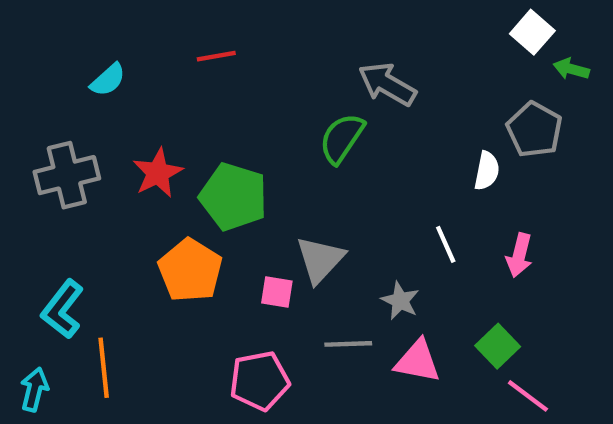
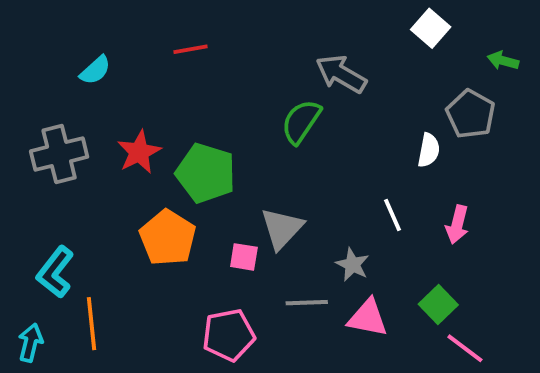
white square: (532, 32) -> (431, 28), moved

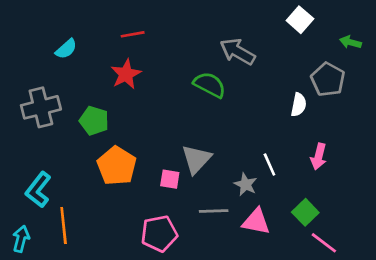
green semicircle: (301, 122) -> (210, 85), turned 84
red star: (139, 152) -> (126, 74), moved
green pentagon: (206, 173) -> (94, 121), moved, size x0.7
white line: (392, 215) -> (269, 164), moved

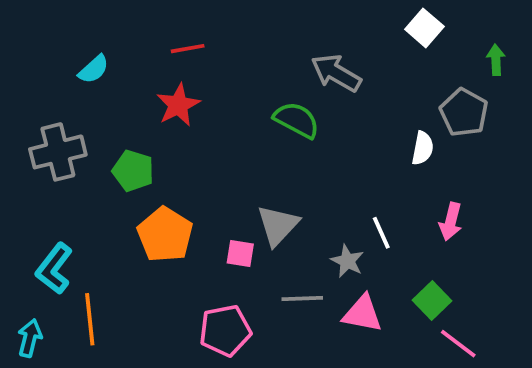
green arrow: (350, 42) -> (496, 60), turned 72

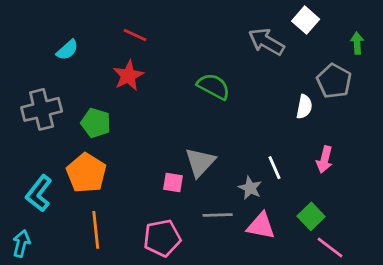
red line: (188, 49) -> (135, 35), turned 35
gray arrow: (336, 73) -> (266, 42), moved
orange pentagon: (165, 235) -> (86, 173), moved
orange line: (90, 319) -> (96, 230), moved

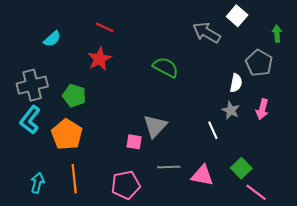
pink arrow: (325, 160) -> (262, 109), moved
gray star: (250, 188) -> (231, 110), moved
cyan L-shape: (39, 193) -> (30, 120), moved
cyan arrow: (21, 243) -> (37, 183), moved

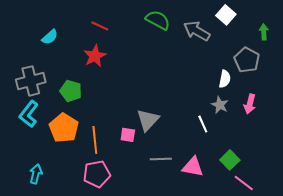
green semicircle: (166, 67) -> (158, 20), moved
orange line: (74, 179) -> (95, 140), moved
pink pentagon: (126, 185) -> (97, 174), moved

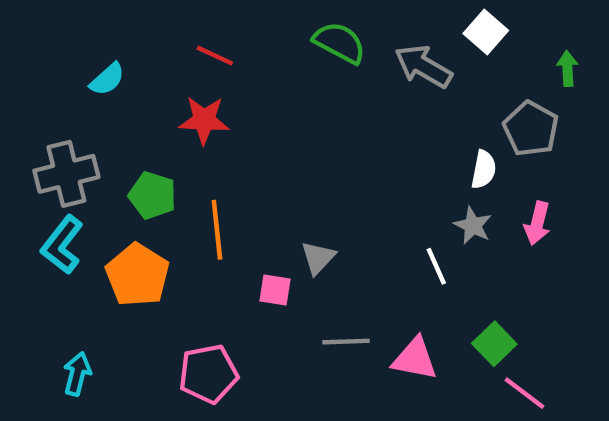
red star: (95, 56) -> (204, 120), turned 30
gray triangle: (148, 120) -> (318, 258), size x0.7
orange line: (95, 140) -> (217, 230), moved

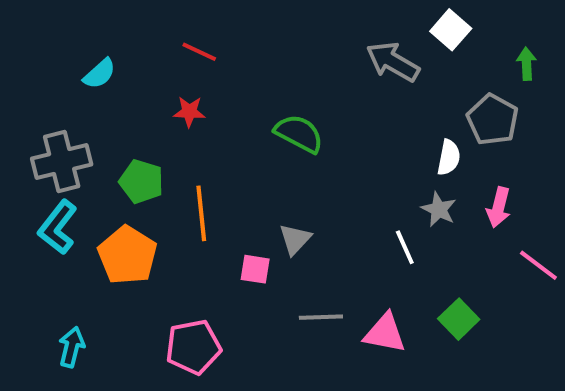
green semicircle: (340, 43) -> (299, 134), moved
red star: (204, 120) -> (189, 112), size x0.7
pink line: (524, 393) -> (538, 265), moved

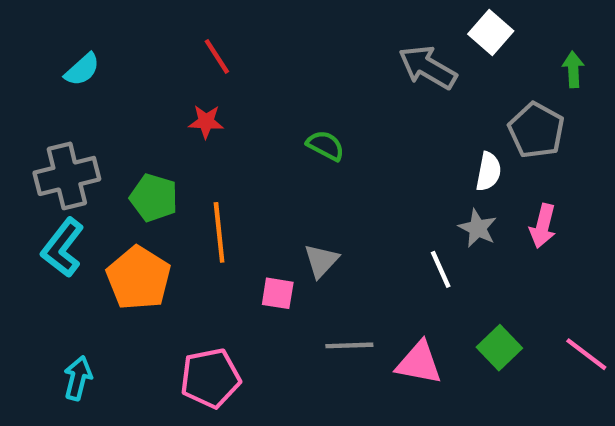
red line: (199, 52) -> (217, 56), turned 32
cyan semicircle: (100, 74) -> (82, 69), moved
green semicircle: (299, 134) -> (326, 146), size x0.7
pink line: (538, 265) -> (586, 354), moved

